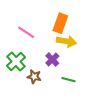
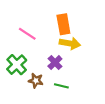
orange rectangle: (60, 23) -> (63, 24), turned -30
green line: (68, 80) -> (61, 86), moved

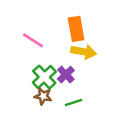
green cross: (17, 65) -> (44, 77), moved
green line: (61, 86) -> (74, 102), turned -32

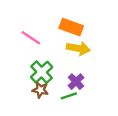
orange rectangle: (76, 29) -> (71, 27), turned -60
purple cross: (66, 75) -> (76, 82), moved

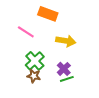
orange rectangle: (71, 27) -> (48, 14), moved
green line: (69, 96) -> (67, 79), moved

